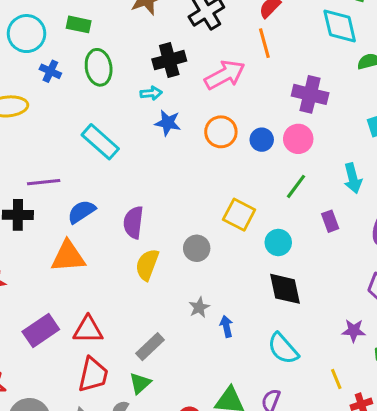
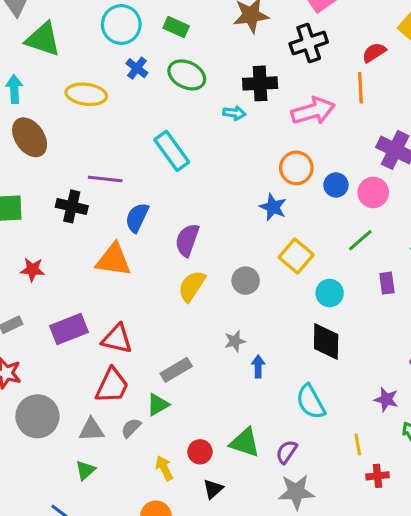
green ellipse: (99, 67) -> (187, 75), turned -68
blue star: (168, 123) -> (273, 207), moved
blue semicircle: (81, 212) -> (137, 218), turned -44

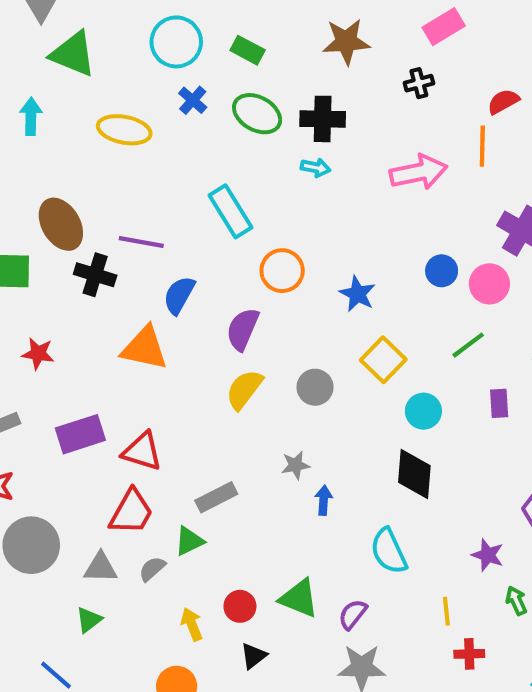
black cross: (309, 43) -> (419, 83), size x0.6
black cross: (260, 83) -> (323, 119), moved
brown ellipse: (30, 137) -> (61, 224), moved
orange circle: (296, 168) -> (282, 271), moved

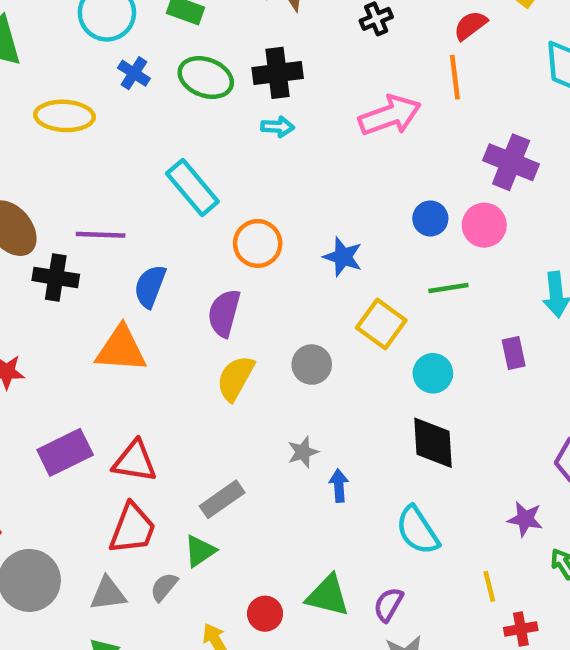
green line: (468, 345) -> (448, 288), moved, turned 36

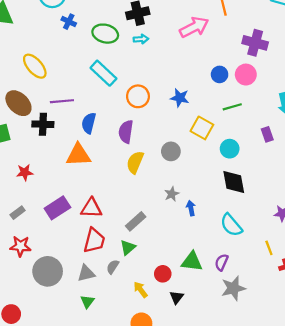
green ellipse: (206, 78) -> (105, 34), moved
yellow ellipse: (64, 116) -> (35, 66), moved, turned 52

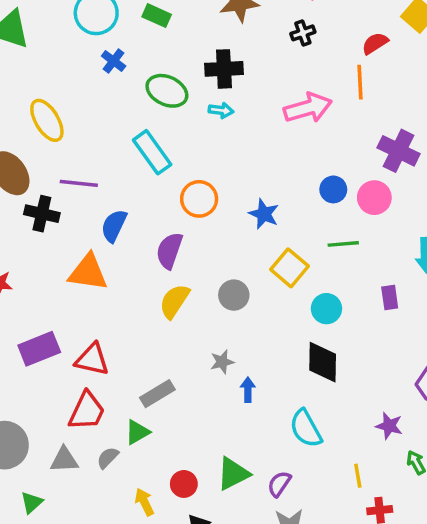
green triangle: (192, 262) -> (233, 474), turned -45
green triangle: (87, 302) -> (32, 503), moved

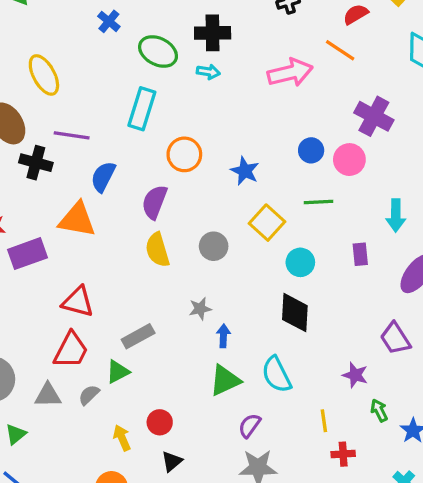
orange line: (360, 82) -> (340, 50), turned -56
cyan rectangle: (152, 152) -> (142, 109), turned 51
yellow semicircle: (174, 301) -> (157, 250), turned -52
purple rectangle: (39, 349) -> (27, 254), moved
green triangle: (233, 474) -> (225, 380), moved

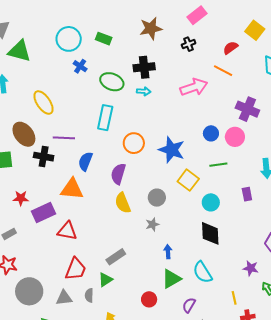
blue star: (245, 171) -> (172, 150), size x1.5
red triangle: (78, 302) -> (67, 231), moved
gray star: (200, 309) -> (152, 224), moved
gray semicircle: (89, 395) -> (89, 295), turned -40
red circle: (160, 422) -> (149, 299), moved

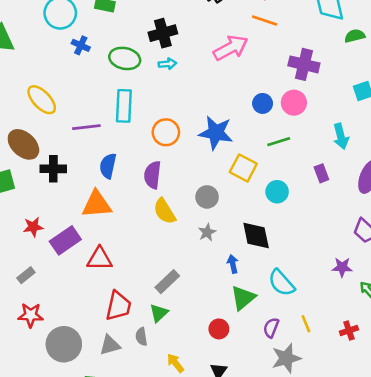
purple line: (64, 138) -> (86, 127), moved
black diamond: (210, 233) -> (256, 236), moved
yellow line: (234, 298) -> (306, 324), moved

